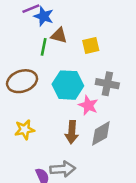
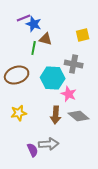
yellow square: (91, 46) -> (83, 35), moved
gray cross: (107, 84) -> (74, 64), moved
gray diamond: (101, 133) -> (79, 116), turned 70

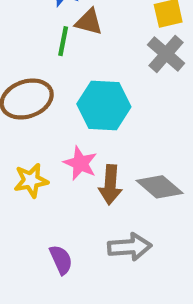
gray cross: (74, 64) -> (166, 54), moved, turned 30
pink star: (69, 94) -> (80, 163), moved
gray arrow: (49, 144) -> (130, 247), moved

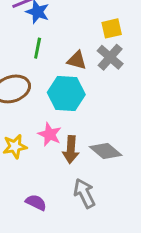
brown triangle: (89, 22) -> (77, 60), moved
gray arrow: (130, 247) -> (84, 193), turned -112
purple semicircle: (61, 260) -> (36, 202), turned -40

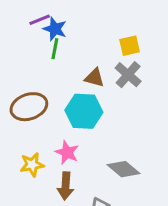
green line: (38, 48) -> (55, 49), moved
brown arrow: (71, 149) -> (66, 186), moved

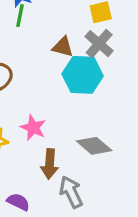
cyan hexagon: (84, 111) -> (83, 75), moved
brown arrow: (66, 186) -> (50, 164), moved

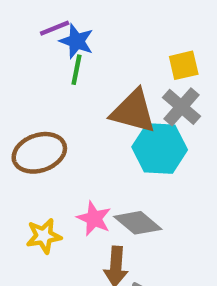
brown triangle: (63, 47) -> (133, 111), size x1.6
gray diamond: (94, 146) -> (138, 223), moved

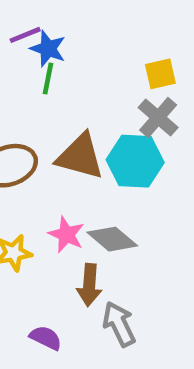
brown triangle: (133, 111) -> (80, 157), moved

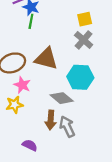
cyan hexagon: (135, 161) -> (80, 77), moved
pink star: (66, 235) -> (22, 85), moved
gray arrow: (119, 324) -> (67, 127), moved

